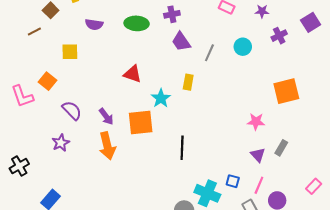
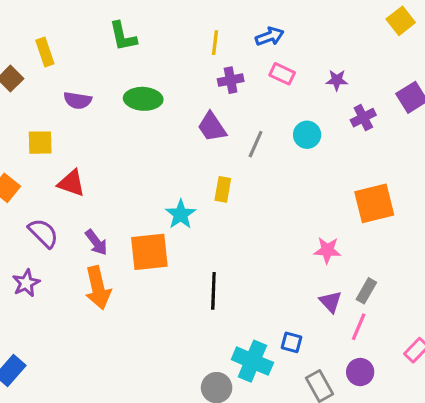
purple cross: (172, 14) -> (231, 80), moved
red triangle: (133, 74) -> (71, 183), moved
pink line: (259, 185) -> (359, 327), moved

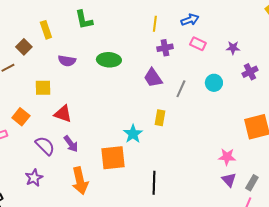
green L-shape: (123, 36) -> (84, 20), moved
purple arrow: (96, 242) -> (71, 144), moved
purple triangle: (330, 302) -> (229, 180), moved

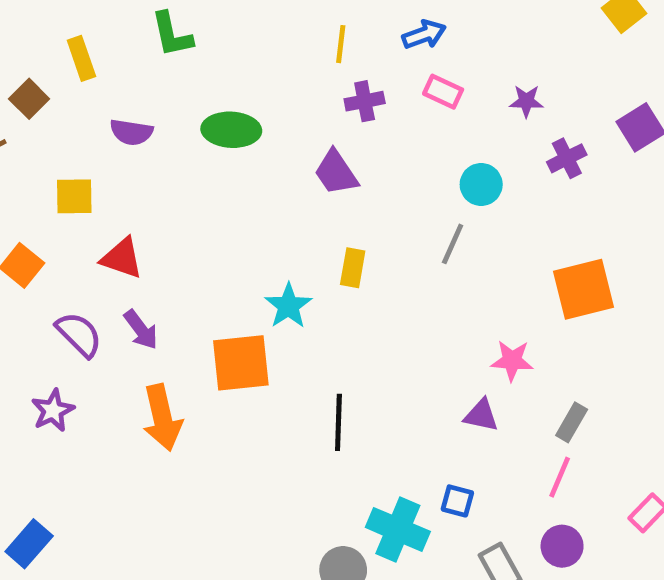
gray line: (181, 89) -> (453, 244), moved
purple triangle: (229, 180) -> (481, 415), moved, turned -35

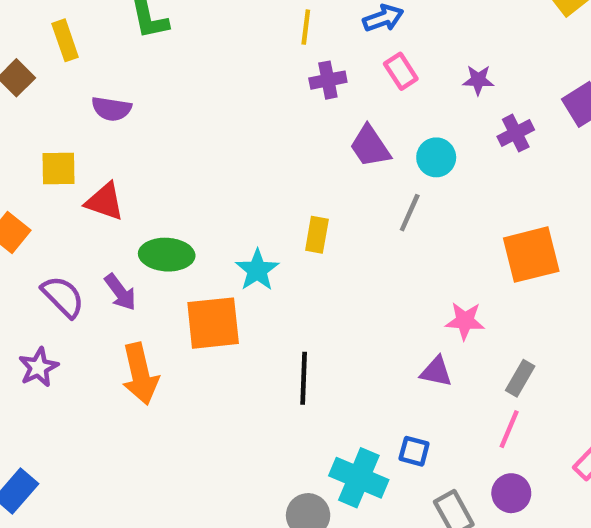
pink rectangle: (443, 92) -> (401, 71), turned 32
green ellipse: (231, 130) -> (167, 255), moved
purple trapezoid: (336, 173) -> (370, 146), moved
red triangle: (122, 258) -> (105, 202), moved

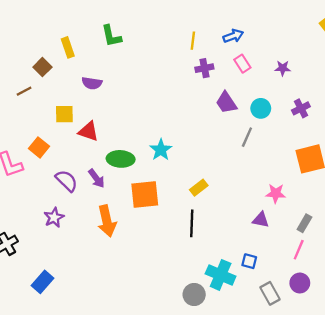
purple cross: (516, 133) -> (301, 108), moved
yellow rectangle: (317, 235) -> (199, 188), moved, turned 42
cyan star: (257, 270) -> (161, 150), moved

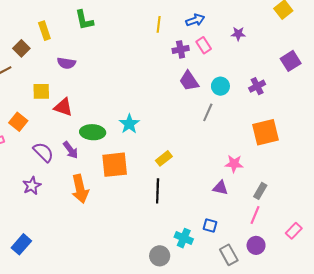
purple cross: (204, 68) -> (181, 49), moved
purple star: (283, 68) -> (238, 34), moved
cyan cross: (221, 275) -> (184, 238), size x0.7

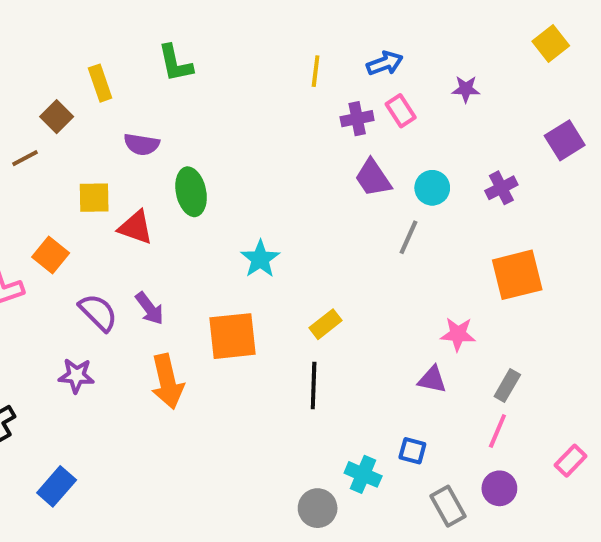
green ellipse: (93, 132) -> (191, 192), moved, turned 75
purple star: (32, 186) -> (76, 376), turned 30

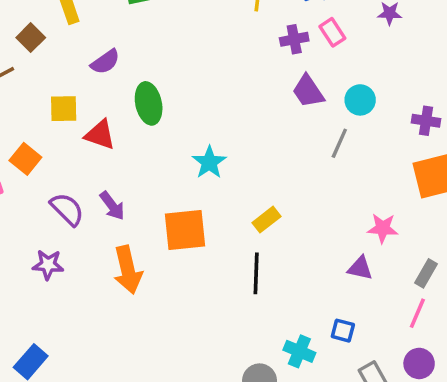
purple semicircle: (142, 144) -> (105, 62), turned -44
purple cross: (501, 188) -> (426, 121), moved, turned 36

